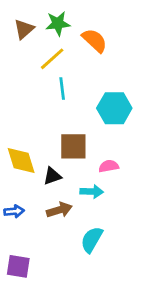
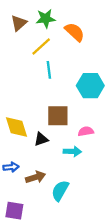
brown arrow: (59, 210) -> (36, 177), moved
cyan semicircle: (92, 240) -> (60, 191), moved

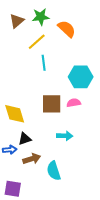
pink semicircle: (86, 131) -> (74, 103), moved
black triangle: (41, 139) -> (25, 139), moved
cyan semicircle: (60, 191) -> (54, 171), turned -48

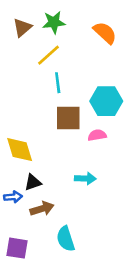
orange semicircle: (67, 29) -> (105, 33), moved
brown square: (52, 104) -> (68, 118), moved
cyan semicircle: (54, 171) -> (66, 239), moved

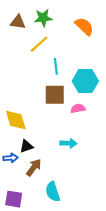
brown triangle: (22, 28) -> (18, 22), turned 49
cyan line: (58, 83) -> (56, 66), moved
brown arrow: (42, 209) -> (34, 167), turned -36

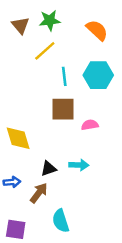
brown triangle: (18, 22) -> (21, 25), turned 42
cyan hexagon: (85, 81) -> (98, 75), moved
black triangle: (26, 146) -> (48, 169), moved

